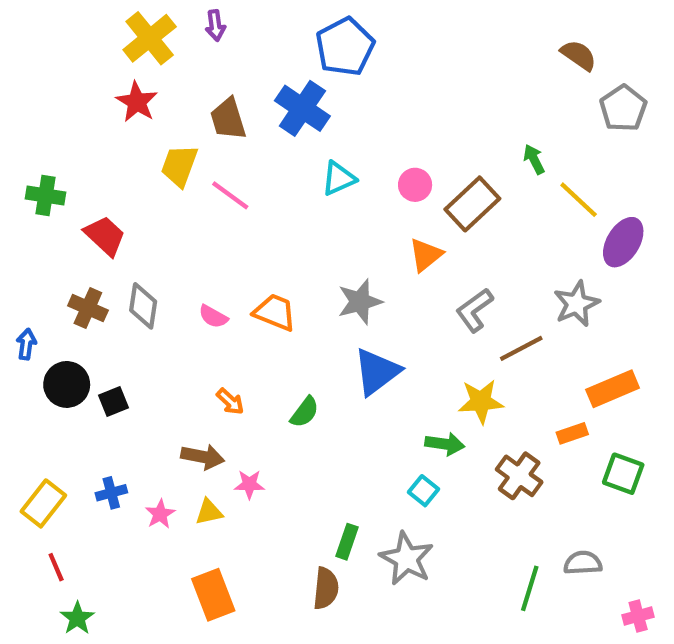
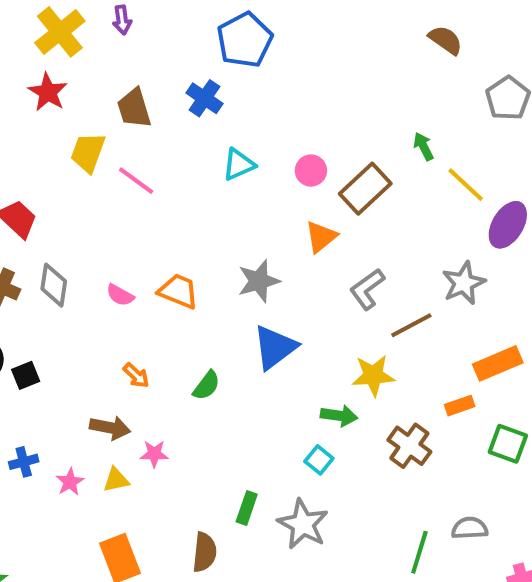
brown semicircle: (579, 55) -> (446, 40), moved
blue cross: (302, 108) -> (204, 98), size x0.7
brown semicircle: (326, 588) -> (204, 552), moved

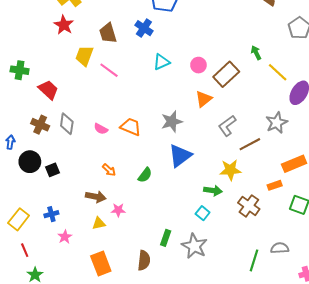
pink star: (70, 482) -> (65, 237), moved

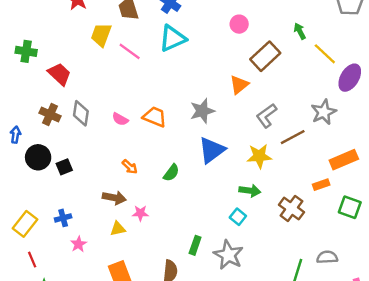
cyan triangle: (161, 62) -> (172, 38), moved, size x1.4
pink circle: (198, 65) -> (239, 24), moved
yellow star: (230, 170) -> (259, 156), moved

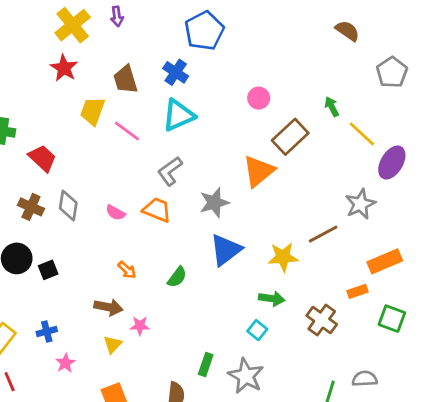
orange triangle: (239, 85) -> (259, 171), size x1.4
gray L-shape: (266, 116) -> (170, 171), moved
yellow triangle: (118, 229) -> (113, 344), turned -35

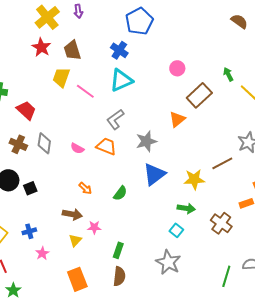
brown trapezoid: (126, 79) -> (72, 50), moved
orange triangle: (259, 171) -> (177, 119), size x0.7
green rectangle: (206, 364) -> (118, 250), moved

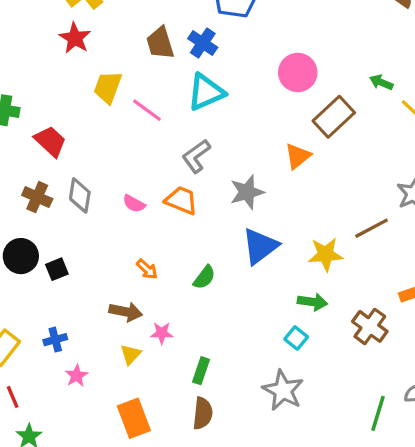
brown trapezoid: (72, 50) -> (160, 43), moved
pink circle: (177, 68) -> (298, 73), size x1.5
green arrow: (228, 74) -> (381, 82), turned -40

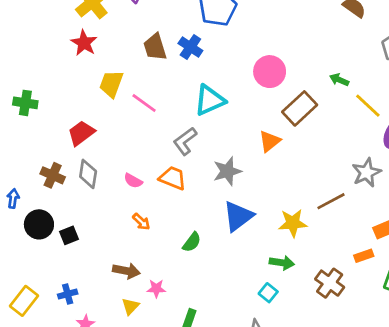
cyan triangle: (206, 92) -> (210, 100), moved
red trapezoid: (50, 141) -> (81, 133), moved, turned -80
orange arrow: (147, 269) -> (141, 222), moved

